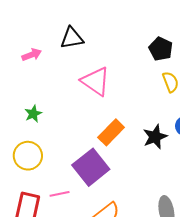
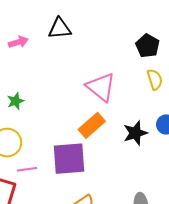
pink triangle: (96, 81) -> (101, 87), moved
purple square: (91, 167) -> (69, 159), turned 30
pink line: (60, 194) -> (27, 169), moved

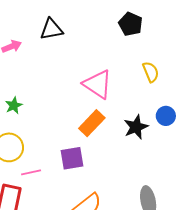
black pentagon: (147, 46) -> (130, 24), moved
purple square: (69, 159) -> (72, 158), size x0.7

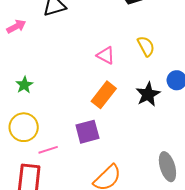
yellow semicircle: (151, 72) -> (146, 46), moved
pink triangle: (98, 84) -> (106, 55), size x0.6

